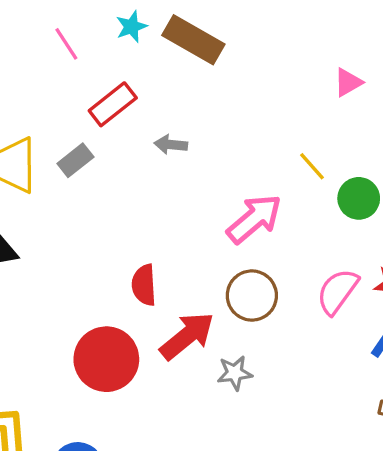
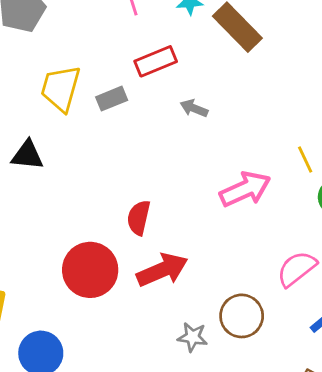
brown circle: (252, 296) -> (242, 316), moved
gray star: (235, 373) -> (192, 337), moved

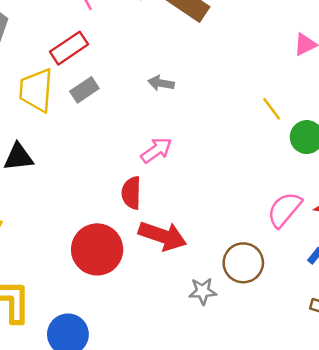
red rectangle: (156, 61) -> (69, 48), moved
pink arrow: (245, 189) -> (156, 150), moved, size x0.7
red arrow: (162, 270) -> (163, 236), turned 54

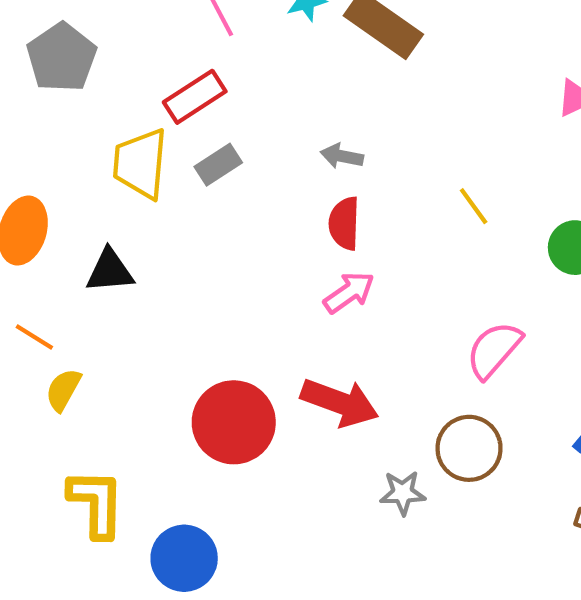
yellow line: (272, 109) -> (474, 206), moved
pink arrow: (156, 150) -> (349, 292), moved
red semicircle: (131, 193) -> (344, 223), moved
pink semicircle: (284, 210) -> (494, 350), moved

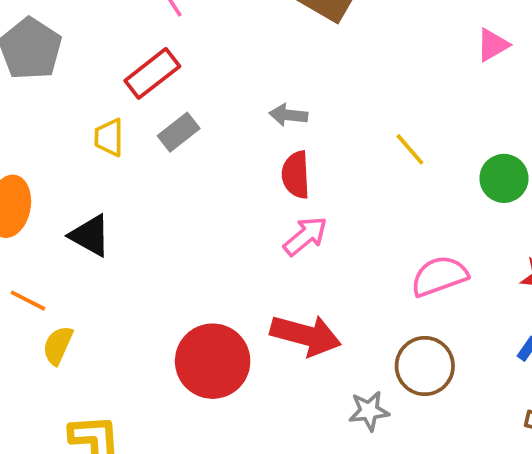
yellow trapezoid: (140, 164) -> (109, 137), size x0.6
black triangle: (110, 271) -> (90, 236), turned 39
pink semicircle: (494, 350) -> (439, 276), turned 34

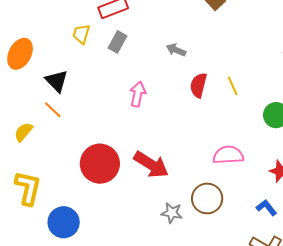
gray rectangle: (179, 132) -> (118, 42), turned -40
red semicircle: (296, 175) -> (198, 85), moved
pink arrow: (305, 236) -> (138, 94), moved, turned -55
orange line: (28, 301) -> (53, 110), moved

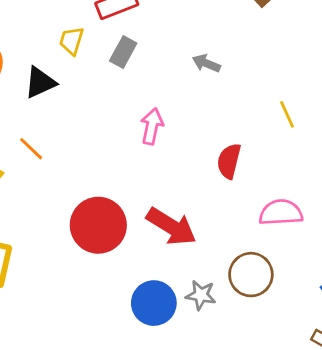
black triangle: (57, 81) -> (40, 82), moved, turned 50
red semicircle: (198, 85) -> (229, 161), moved
blue circle: (64, 222) -> (154, 303), moved

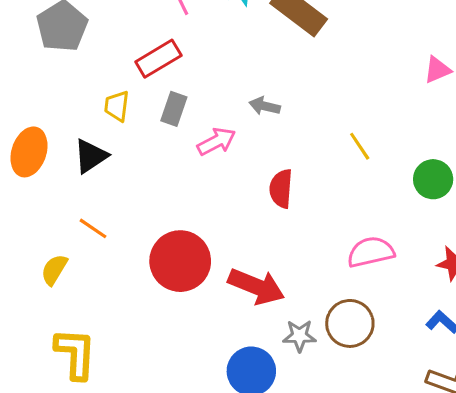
pink arrow: (152, 126) -> (216, 141), moved, turned 60
red semicircle: (229, 161) -> (281, 189), moved
red circle: (98, 225) -> (180, 261), moved
gray star: (201, 295) -> (299, 336), moved

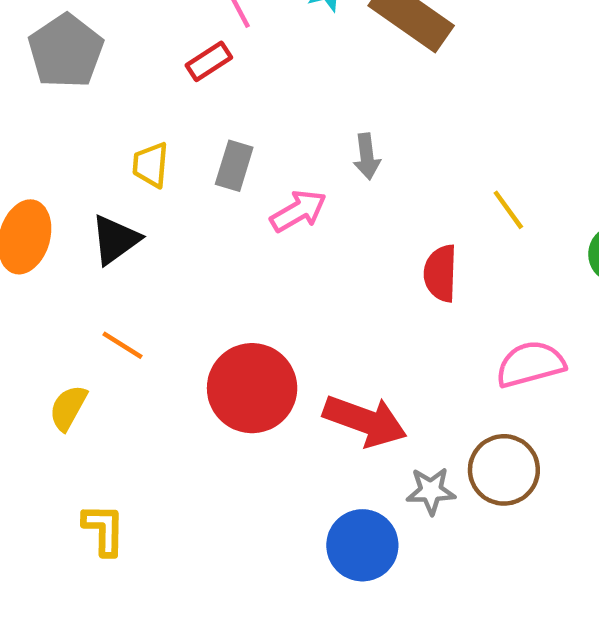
red rectangle: (158, 59) -> (209, 61), moved, size x0.7
gray arrow: (265, 106) -> (367, 156), turned -108
red semicircle: (281, 189) -> (440, 273), moved
yellow L-shape: (75, 354) -> (104, 529), size x0.7

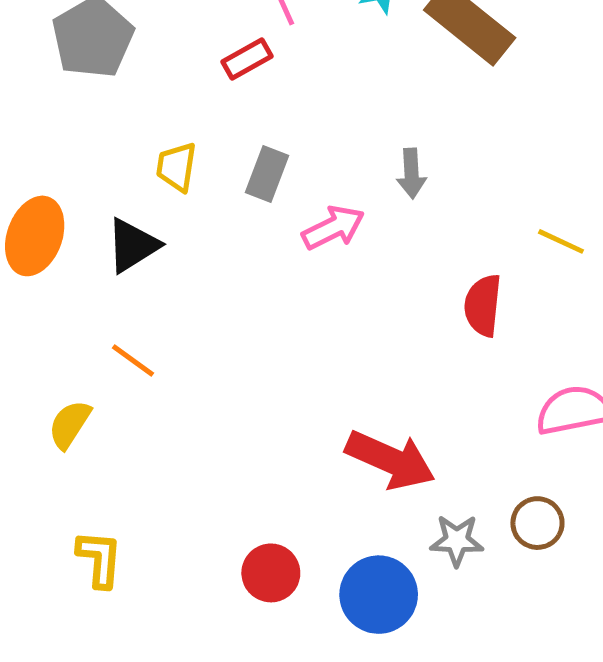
yellow line: (508, 210) -> (561, 241), turned -33
red circle: (252, 388) -> (271, 573), moved, size x0.6
brown circle: (504, 470) -> (537, 523), size x0.7

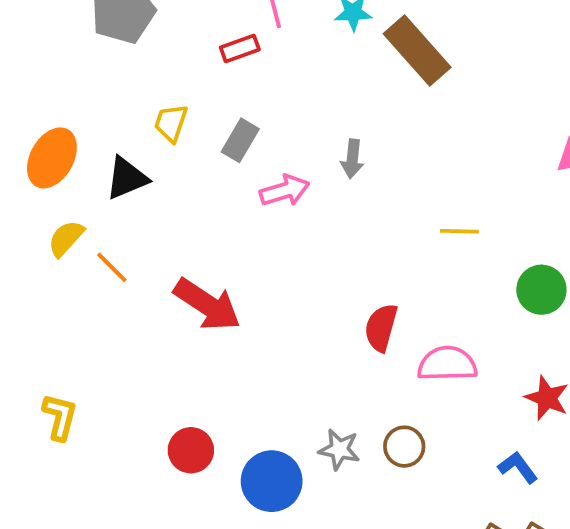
yellow line: (561, 241) -> (459, 231), turned -33
red semicircle: (483, 305) -> (381, 328), moved
yellow semicircle: (70, 424) -> (66, 238), moved
red arrow: (390, 460) -> (207, 305), moved

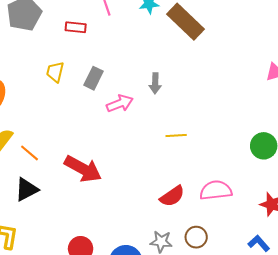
red rectangle: (240, 49) -> (76, 27), moved, turned 30
black triangle: (127, 178) -> (26, 189), moved
yellow line: (459, 231) -> (176, 135), moved
red semicircle: (381, 328) -> (172, 196), moved, turned -135

